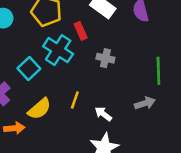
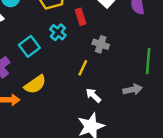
cyan cross: (58, 50) -> (58, 32), size x0.6
yellow line: (75, 100) -> (83, 68), moved

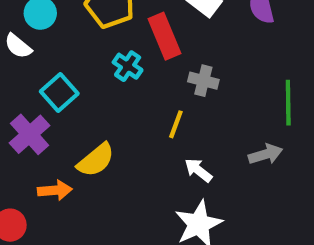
red rectangle: (81, 17) -> (164, 36), size x1.5
cyan square: (29, 46) -> (59, 92), moved

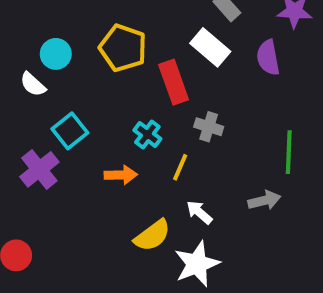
cyan cross: (128, 66) -> (147, 134), moved
yellow semicircle: (96, 160) -> (152, 235), moved
orange arrow: (55, 190) -> (121, 175), moved

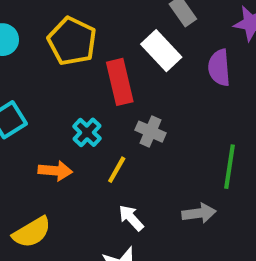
yellow semicircle: (152, 235) -> (32, 232), moved

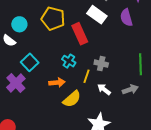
gray cross: (150, 132) -> (101, 64), moved
white arrow: (131, 218) -> (104, 89), moved
yellow semicircle: (32, 232) -> (72, 99), moved

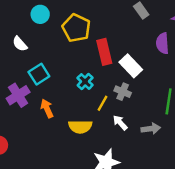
white rectangle: (97, 15) -> (131, 66), moved
cyan circle: (19, 24) -> (40, 14), moved
orange arrow: (57, 83) -> (47, 108), moved, turned -119
yellow semicircle: (72, 99) -> (80, 127), turned 30

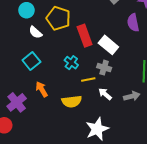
white semicircle: (20, 44) -> (35, 32), moved
purple cross: (18, 95) -> (17, 102), moved
yellow line: (103, 103) -> (88, 79), turned 56

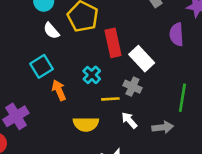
orange arrow: (42, 89) -> (59, 90), moved

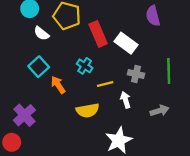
gray cross: (132, 87) -> (136, 74), moved
white arrow: (129, 120) -> (125, 100), turned 35
gray arrow: (163, 127) -> (160, 111), moved

